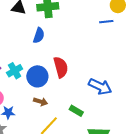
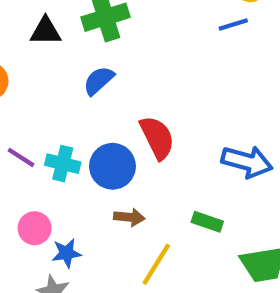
blue semicircle: (39, 35) -> (99, 81), turned -140
cyan cross: (15, 71) -> (63, 164), turned -35

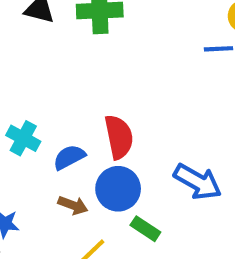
blue semicircle: (99, 81) -> (69, 157), moved
blue circle: (112, 166) -> (118, 189), moved

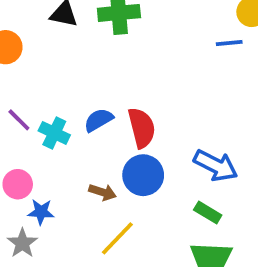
blue semicircle: (69, 157) -> (99, 120), moved
green rectangle: (145, 229) -> (208, 212), moved

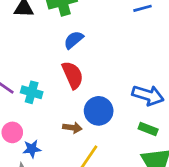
blue semicircle: (99, 120) -> (74, 40), moved
red semicircle: (142, 128) -> (73, 75), moved

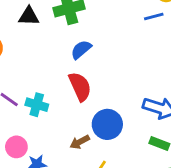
brown arrow: (72, 128) -> (80, 142), turned 144

